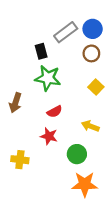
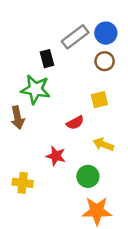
green star: (48, 78) -> (35, 89), moved
yellow square: (96, 87) -> (99, 100), moved, turned 32
brown arrow: (15, 103) -> (18, 118), turned -30
red semicircle: (55, 112) -> (75, 123), moved

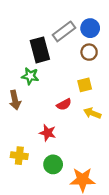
black rectangle: (47, 59) -> (40, 50), size x1.6
green star: (35, 89) -> (30, 76), size x0.7
yellow arrow: (103, 144) -> (92, 113), moved
green circle: (88, 176) -> (53, 164), moved

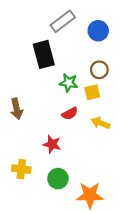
gray rectangle: (64, 31) -> (63, 21), moved
brown circle: (89, 52) -> (99, 70), moved
green star: (30, 76) -> (69, 83), moved

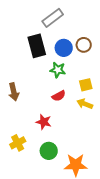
blue circle: (98, 31) -> (64, 48), moved
brown circle: (99, 70) -> (84, 45), moved
yellow square: (92, 92) -> (86, 85), moved
yellow cross: (21, 169) -> (18, 143), turned -35

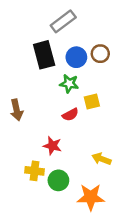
yellow square: (86, 85) -> (92, 101), moved
yellow arrow: (85, 104) -> (101, 159), moved
yellow cross: (18, 143) -> (35, 171), moved, turned 35

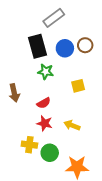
green star: (69, 84) -> (46, 72), moved
red semicircle: (70, 115) -> (44, 103), moved
yellow arrow: (101, 159) -> (72, 125), moved

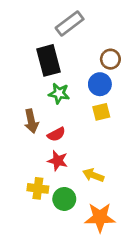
blue circle: (65, 48) -> (100, 84), moved
brown arrow: (14, 93) -> (31, 121), moved
yellow arrow: (72, 125) -> (93, 175), moved

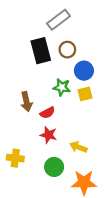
brown circle: (110, 59) -> (67, 50), moved
green star: (59, 93) -> (62, 87), moved
yellow cross: (38, 188) -> (15, 158), moved

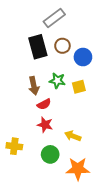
blue circle: (84, 71) -> (83, 57), moved
brown arrow: (26, 102) -> (34, 86), moved

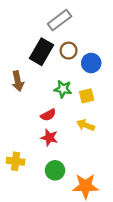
black rectangle: (38, 47) -> (41, 52), turned 45
brown arrow: (34, 86) -> (18, 81), moved
yellow arrow: (73, 136) -> (86, 125), moved

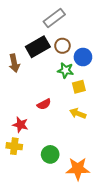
black rectangle: (41, 52) -> (38, 47), turned 30
brown arrow: (18, 81) -> (14, 63), moved
green star: (63, 89) -> (66, 70), moved
red star: (49, 138) -> (20, 125), moved

